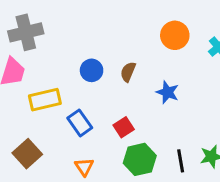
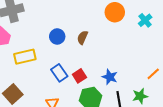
blue star: (167, 92) -> (110, 77), moved
blue rectangle: (80, 123) -> (59, 73), moved

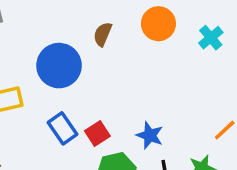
blue circle: (57, 36) -> (59, 66), size x1.6
brown semicircle: (82, 37) -> (103, 34), moved

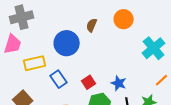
cyan cross: (211, 38) -> (154, 48), moved, size x1.6
blue rectangle: (63, 128) -> (59, 79), moved

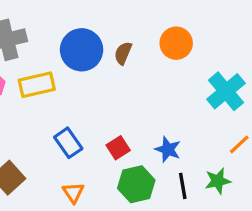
blue circle: (67, 43) -> (82, 50), moved
yellow rectangle: (35, 63) -> (37, 85), moved

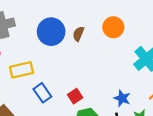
yellow rectangle: (37, 85) -> (22, 70), moved
blue star: (168, 149) -> (122, 98), moved

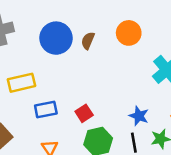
blue rectangle: (42, 93) -> (46, 109), turned -66

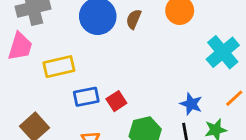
red square: (84, 113) -> (116, 101), moved

